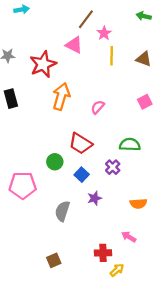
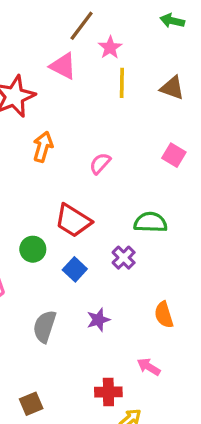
orange arrow: (61, 96) -> (43, 147), size x0.7
pink square: (145, 102) -> (174, 155), turned -32
purple star: (94, 198) -> (98, 320), moved
orange semicircle: (138, 204) -> (164, 315), turned 77

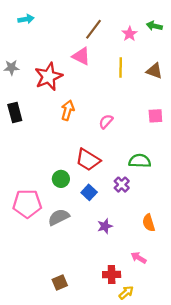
pink star: (110, 48) -> (130, 34), moved
pink square: (174, 155) -> (155, 116), turned -35
gray semicircle: (45, 326) -> (59, 217), moved, turned 45

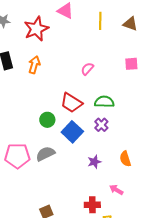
orange arrow: (68, 110) -> (34, 65), moved
green semicircle: (140, 161) -> (104, 102), moved
blue square: (89, 192) -> (72, 132), size x1.5
pink pentagon: (27, 204) -> (17, 156), moved
purple star: (105, 226) -> (94, 162), moved

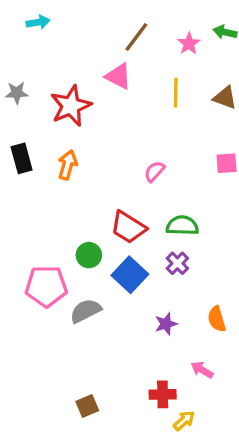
pink pentagon: (17, 156) -> (46, 286), moved

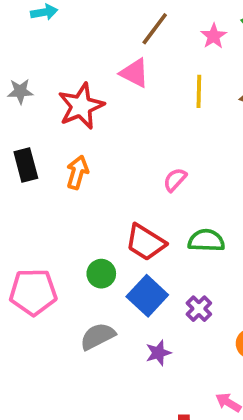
purple cross: (177, 263) -> (199, 309), moved
pink pentagon: (46, 286) -> (33, 292), moved
purple star: (166, 324) -> (158, 353), moved

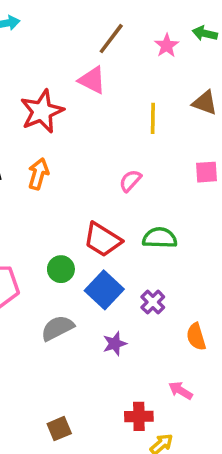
yellow line: (199, 91) -> (153, 118), moved

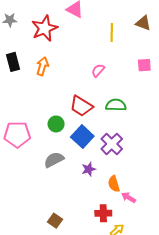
purple cross: (153, 302) -> (112, 144), size x1.5
orange semicircle: (196, 337) -> (114, 184), moved
brown square: (59, 429) -> (55, 221), turned -32

